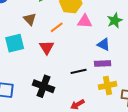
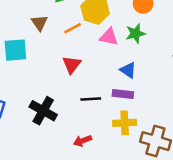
green star: (115, 21) -> (135, 33), moved
orange line: (57, 27) -> (72, 28), moved
red triangle: (47, 47) -> (72, 65), moved

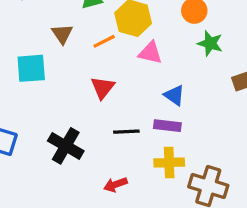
green star: (135, 33) -> (210, 43), moved, turned 30

